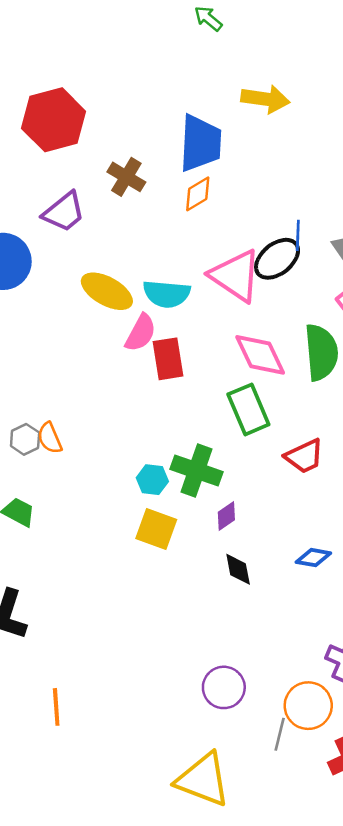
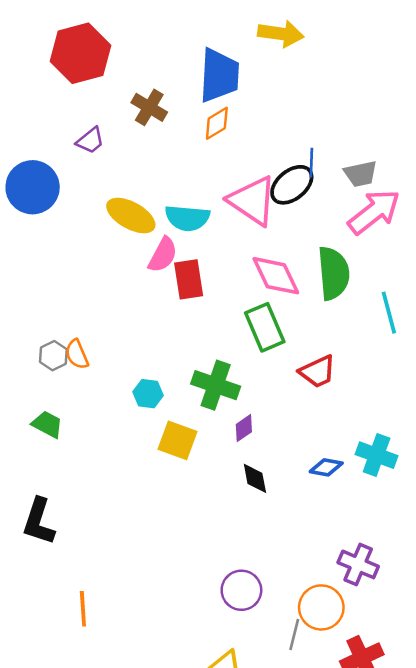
purple trapezoid: (64, 212) -> (90, 141), size x0.7
cyan hexagon: (152, 480) -> (148, 394), moved

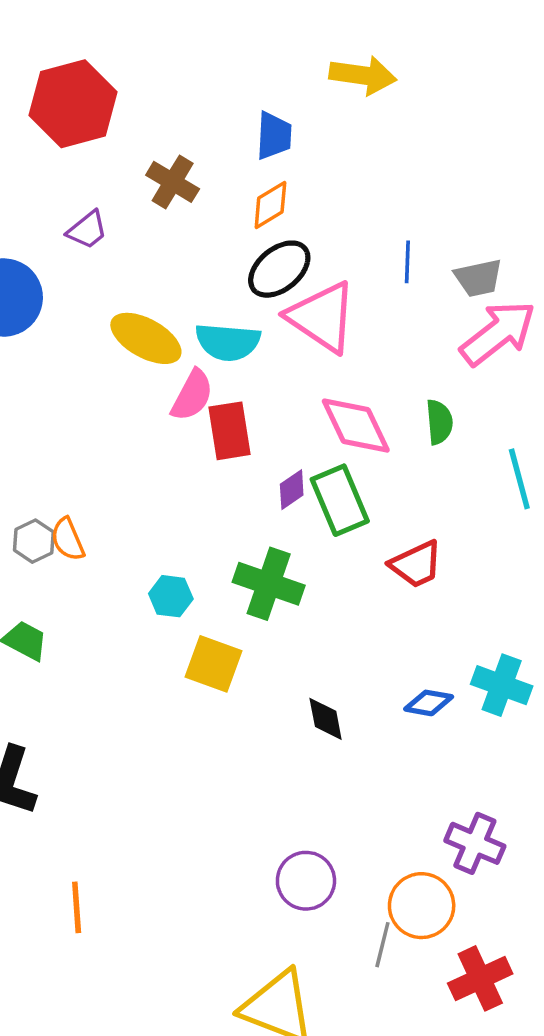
blue trapezoid: (219, 75) -> (274, 136), size x0.6
black ellipse: (292, 185) -> (279, 269), moved
green semicircle: (334, 273) -> (439, 422), size x0.6
purple diamond: (244, 428) -> (292, 490), moved

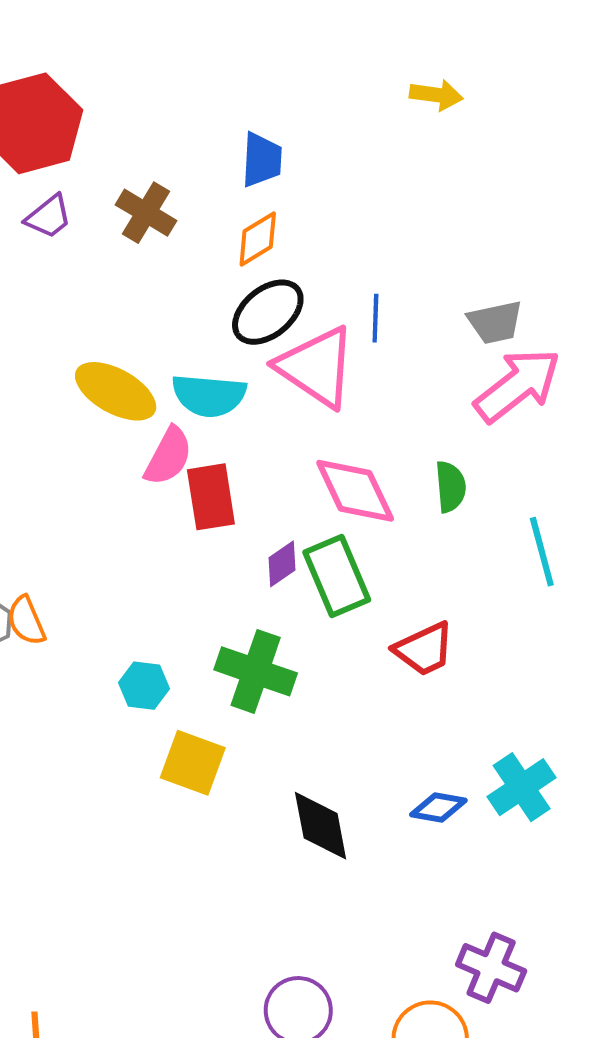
yellow arrow: (363, 75) -> (436, 95), moved, size x0.7
purple trapezoid: (87, 230) -> (49, 217), moved
blue line: (407, 262) -> (375, 318), moved
cyan cross: (502, 685) -> (522, 787), turned 36
black diamond: (326, 719) -> (321, 826), size x1.4

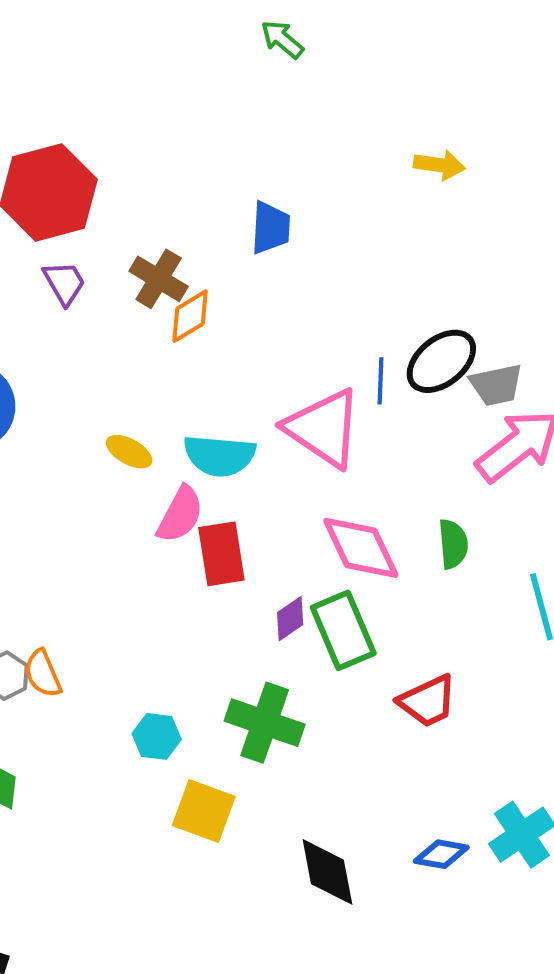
purple trapezoid: (49, 217) -> (64, 283), turned -81
orange diamond: (258, 239) -> (190, 316), moved
black ellipse: (268, 312) -> (441, 361), moved
yellow ellipse: (116, 391) -> (129, 452), size x0.6

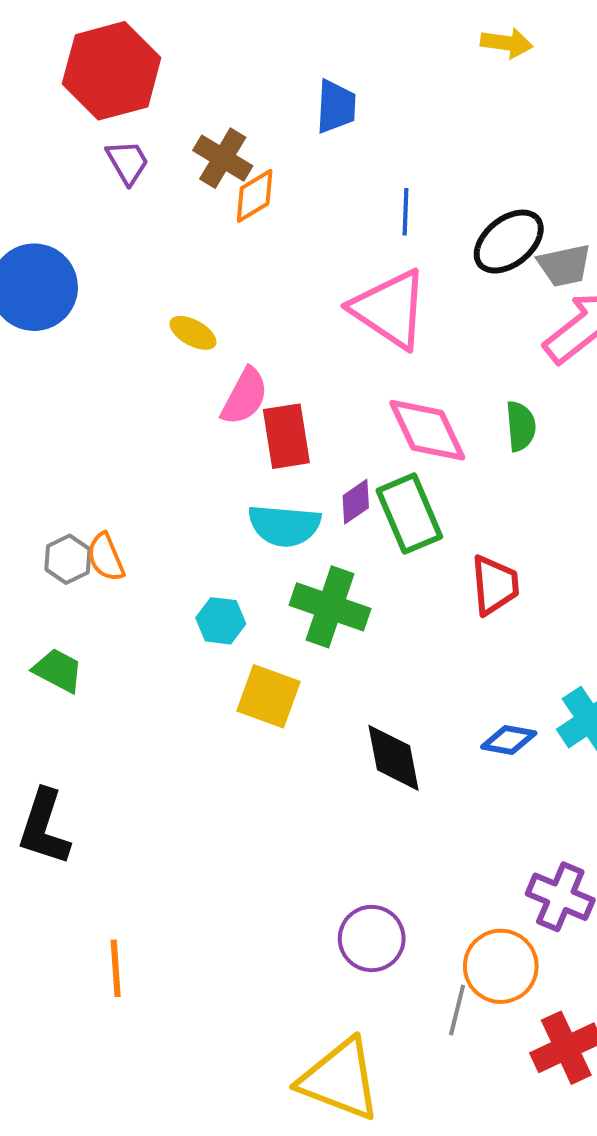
blue line: (380, 381) -> (405, 212), moved
cyan semicircle: (219, 456) -> (284, 525), moved
red trapezoid: (428, 701) -> (495, 585), turned -70

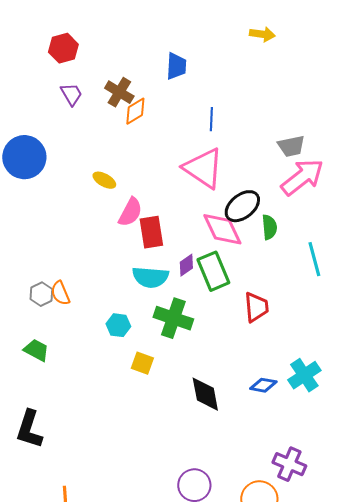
red hexagon: (112, 71) -> (63, 48), size x0.6
black ellipse: (509, 242) -> (242, 206), moved
yellow square: (268, 696) -> (142, 363), size x0.7

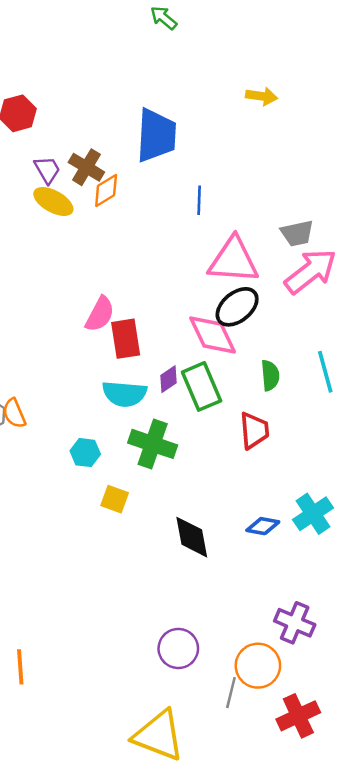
blue trapezoid: (176, 66) -> (156, 135), size x1.6
purple trapezoid: (71, 94) -> (47, 170), moved
pink triangle: (203, 168) -> (233, 260), moved, turned -30
yellow ellipse: (104, 180) -> (53, 202), moved, size x1.4
green semicircle: (269, 227) -> (270, 375), moved

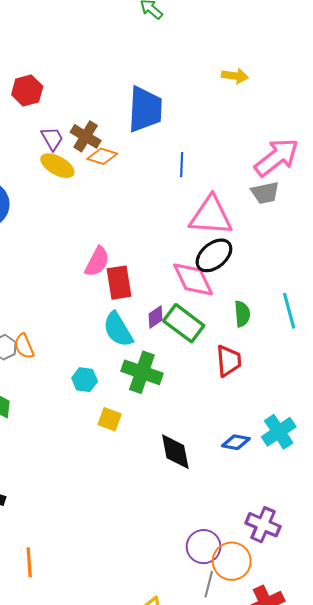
orange diamond: (106, 190) -> (102, 156), turned 48
pink arrow: (311, 271) -> (277, 157), moved
green rectangle: (202, 386) -> (184, 323), turned -30
cyan semicircle: (124, 394) -> (118, 330), turned 54
purple circle: (178, 648) -> (204, 547), moved

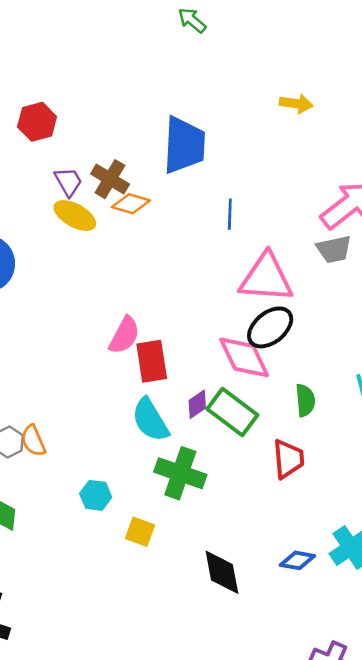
cyan hexagon: (85, 380) -> (96, 495), moved

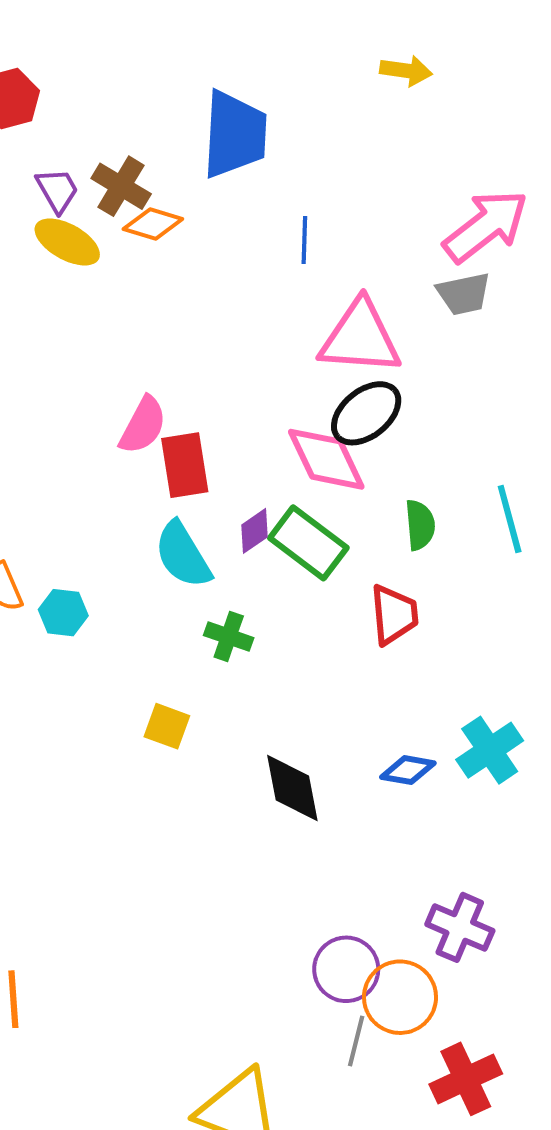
green cross: (180, 473) -> (229, 637), size x0.6
cyan hexagon: (96, 495) -> (63, 613), moved

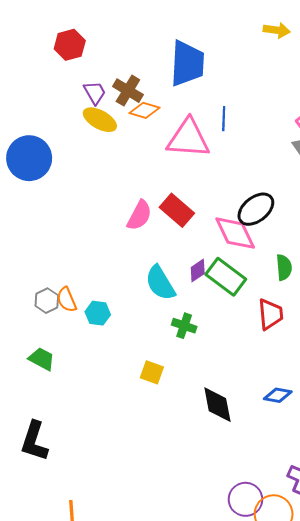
pink triangle: (360, 338) -> (188, 138), moved
red rectangle: (185, 465) -> (177, 210), moved, turned -40

